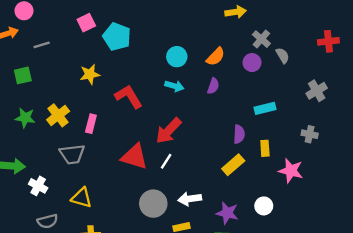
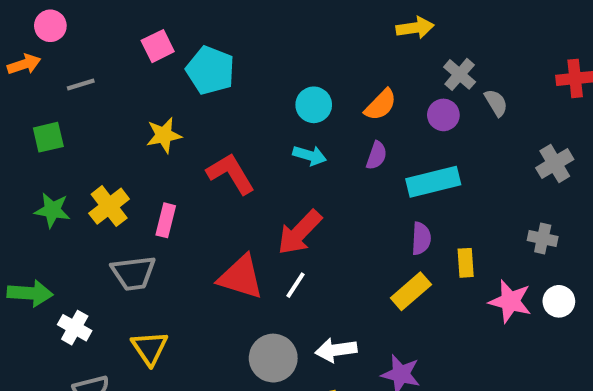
cyan rectangle: (265, 108) -> (433, 182), moved, size x1.4
yellow triangle: (82, 198) -> (150, 348), turned 40
white circle: (264, 206) -> (559, 301), moved

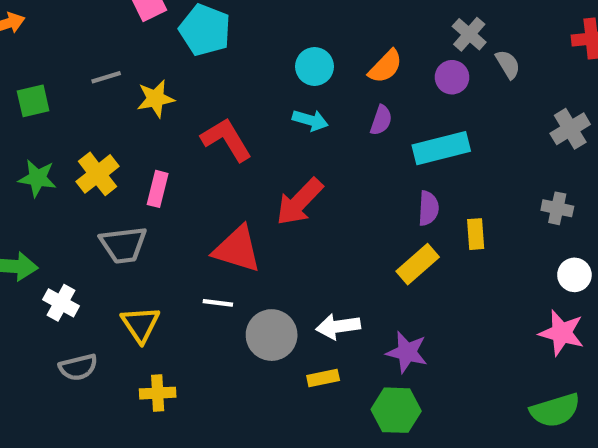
gray line: (81, 85) -> (106, 77), moved
white line: (295, 285) -> (218, 303), moved, turned 64
pink star: (510, 301) -> (562, 333), moved

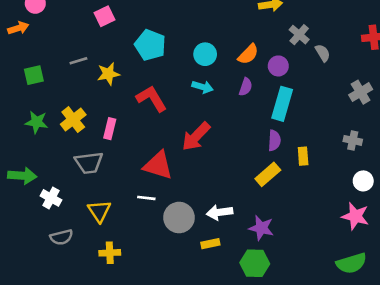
cyan pentagon: (205, 30) -> (150, 45), moved
purple circle: (452, 77) -> (278, 66), moved
cyan rectangle: (441, 148) -> (282, 104), turned -60

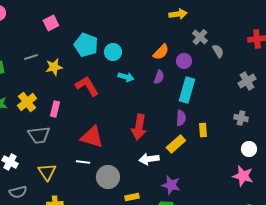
cyan circle: (205, 54) -> (113, 52), moved
red arrow: (196, 137) -> (139, 127), moved, turned -35
white arrow: (219, 212) -> (149, 159), moved

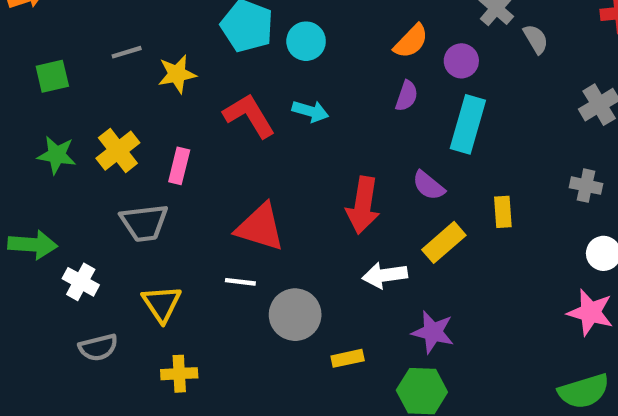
cyan arrow: (126, 77) -> (310, 111), moved
purple semicircle: (181, 118) -> (429, 186), moved, turned 126

